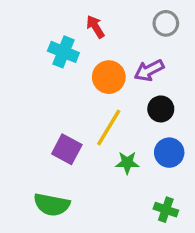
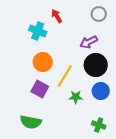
orange circle: (109, 77) -> (43, 62), moved
black circle: (161, 109) -> (96, 65), size x1.5

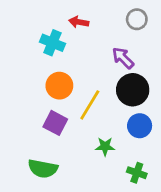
red arrow: (57, 16) -> (79, 22), turned -48
purple arrow: (89, 42) -> (123, 58), turned 72
green star: (76, 97) -> (105, 146), moved

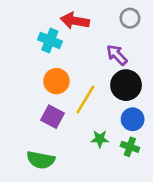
red arrow: (79, 22) -> (75, 21), size x1.5
green cross: (137, 173) -> (130, 147), moved

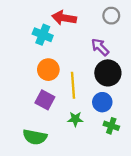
yellow line: (85, 100) -> (73, 85), turned -35
blue circle: (133, 119) -> (102, 102), moved
green star: (100, 139) -> (75, 119), moved

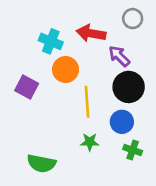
red arrow: (64, 18) -> (91, 33), moved
orange circle: (48, 70) -> (66, 70), moved
purple square: (45, 100) -> (27, 87), moved

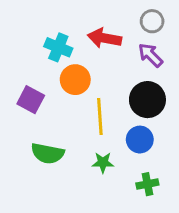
purple arrow: (119, 56) -> (151, 55), moved
green cross: (133, 150) -> (147, 184), moved, turned -30
green semicircle: (41, 163) -> (48, 153), moved

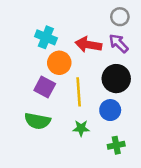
red arrow: (104, 38) -> (88, 45), moved
purple square: (31, 100) -> (45, 87), moved

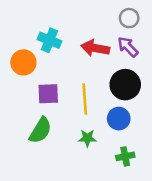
orange circle: (59, 63) -> (23, 62), moved
purple square: (45, 87) -> (48, 94), turned -30
green semicircle: (37, 121) -> (40, 130), turned -70

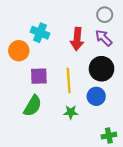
red arrow: (95, 48) -> (77, 39), turned -95
green cross: (125, 156) -> (109, 136), moved

